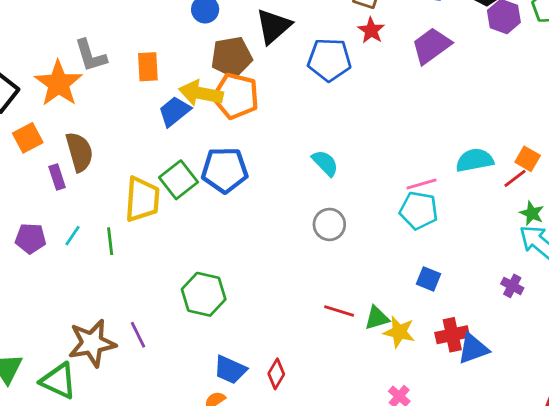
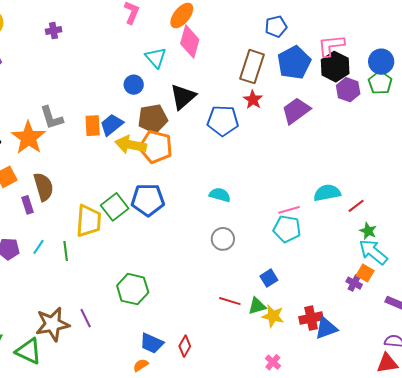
blue trapezoid: (174, 111) -> (112, 125), moved
orange square: (528, 159) -> (365, 273), moved
cyan semicircle: (325, 163) -> (220, 195), turned -30
blue square: (428, 279) -> (269, 278), moved, turned 36

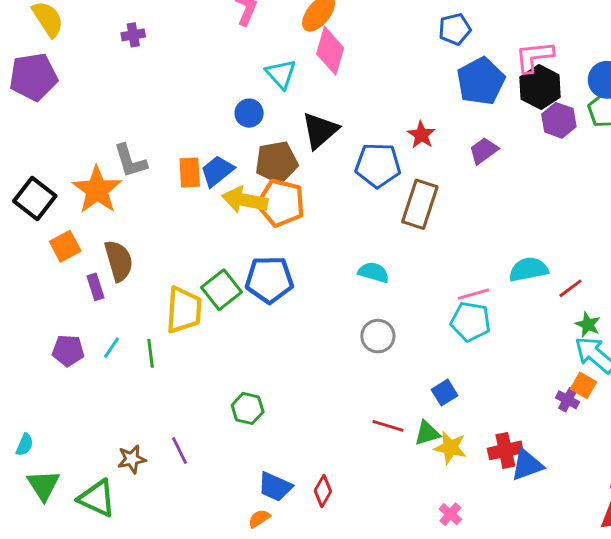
brown rectangle: (252, 67) -> (420, 204), moved
purple trapezoid: (296, 111) -> (484, 151), size x0.7
green hexagon: (133, 289) -> (248, 408), size x0.7
brown star: (53, 324) -> (132, 459), size x0.6

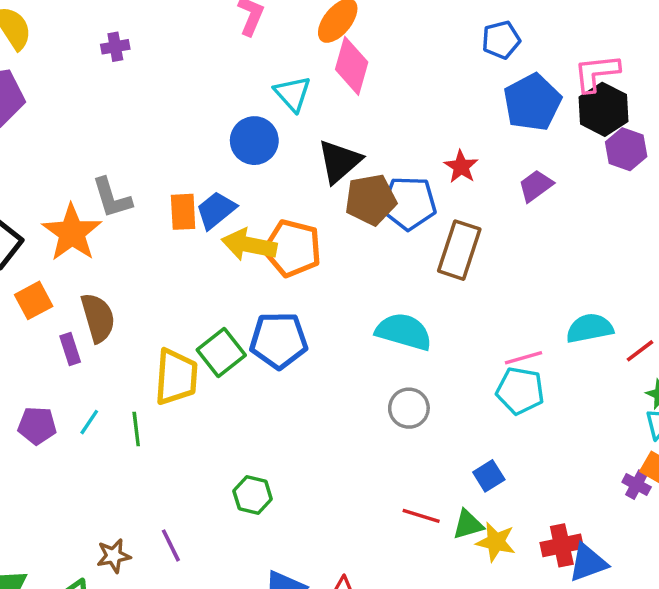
blue circle: (249, 113) -> (254, 141), size x1.4
brown pentagon: (277, 162) -> (371, 200), moved
cyan semicircle: (374, 272) -> (404, 332), size x1.5

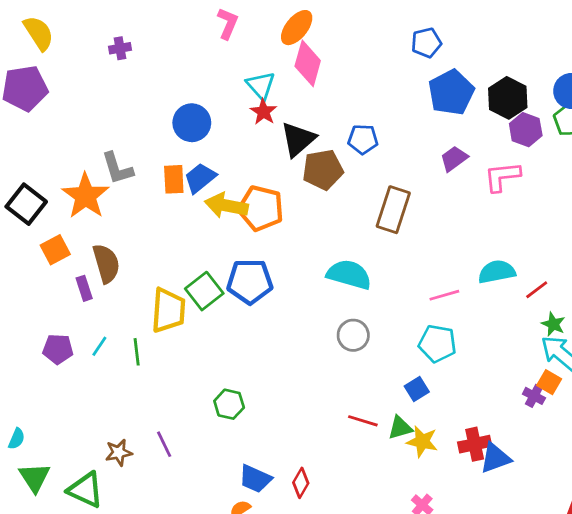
pink L-shape: (597, 73) -> (502, 177), moved
blue circle: (254, 141) -> (192, 123), moved
red star: (461, 167) -> (264, 112), moved
blue pentagon: (409, 203) -> (363, 139), moved, size x0.7
cyan pentagon: (520, 391) -> (437, 343), moved

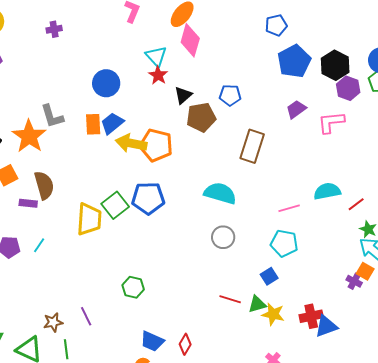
black triangle: (298, 139) -> (183, 95), size x0.7
purple rectangle: (84, 288) -> (28, 203), turned -66
green line: (137, 352) -> (66, 349), moved

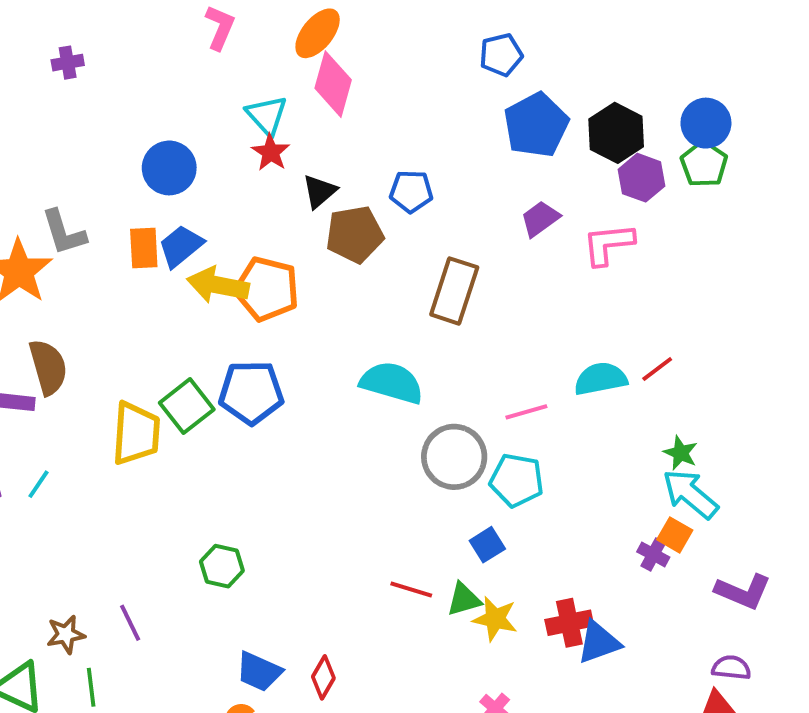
red line: (356, 204) -> (657, 369), moved
gray circle: (223, 237) -> (454, 457), moved, size x1.4

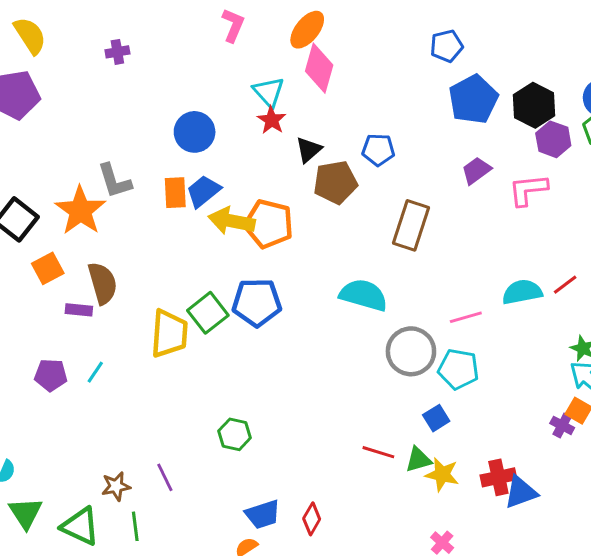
blue trapezoid: (259, 672) -> (263, 514), turned -42

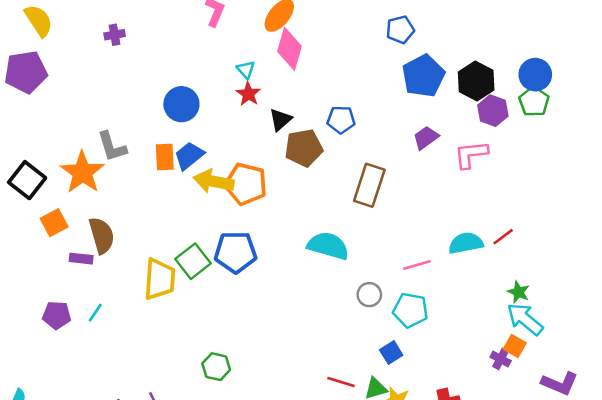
cyan triangle: (269, 92) -> (246, 69), size x0.7
gray circle: (411, 351) -> (369, 295), size x0.6

